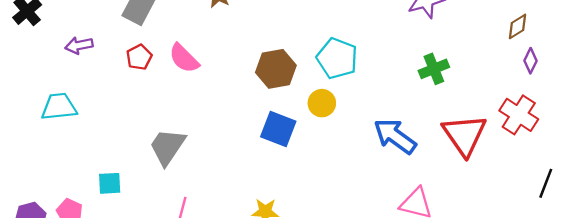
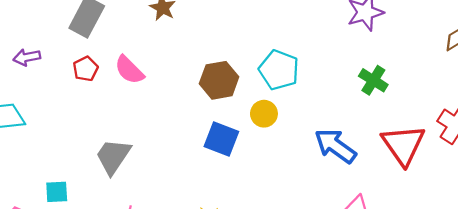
green cross: (434, 69) -> (373, 80), turned -36

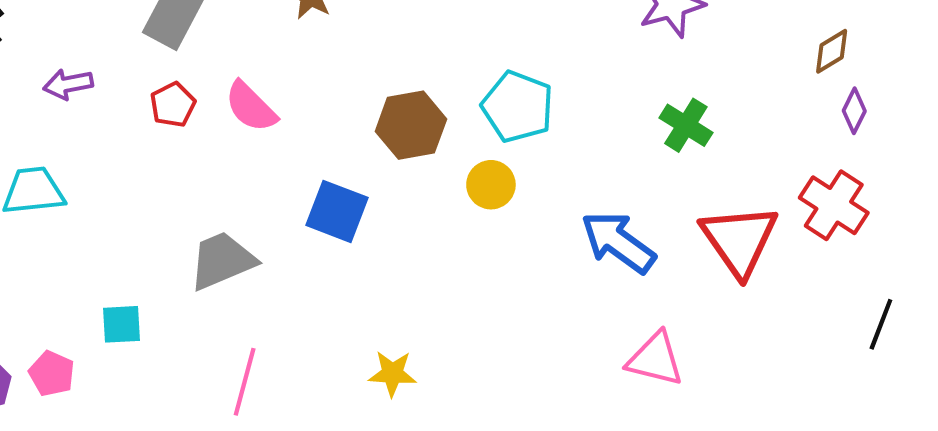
blue square: (221, 139) -> (337, 211), moved
gray trapezoid: (113, 156) -> (222, 261), turned 33

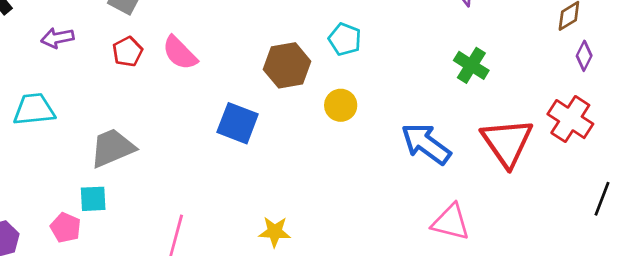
cyan pentagon: (518, 107) -> (345, 39), moved, size x0.7
gray trapezoid: (222, 261) -> (112, 148), moved
pink pentagon: (52, 374) -> (66, 228), moved

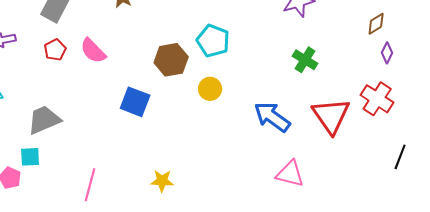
cyan pentagon: (345, 39) -> (213, 41), size x1.4

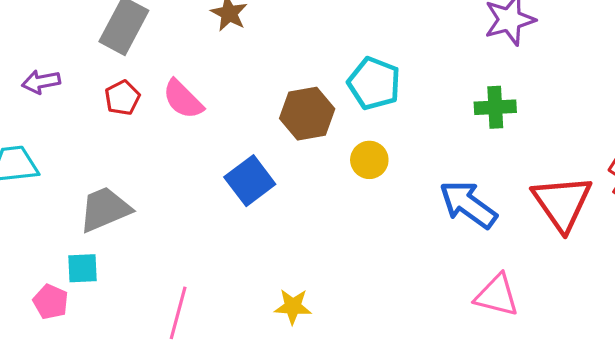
green cross: (305, 60) -> (495, 107), moved, turned -35
blue square: (135, 102) -> (250, 181), turned 32

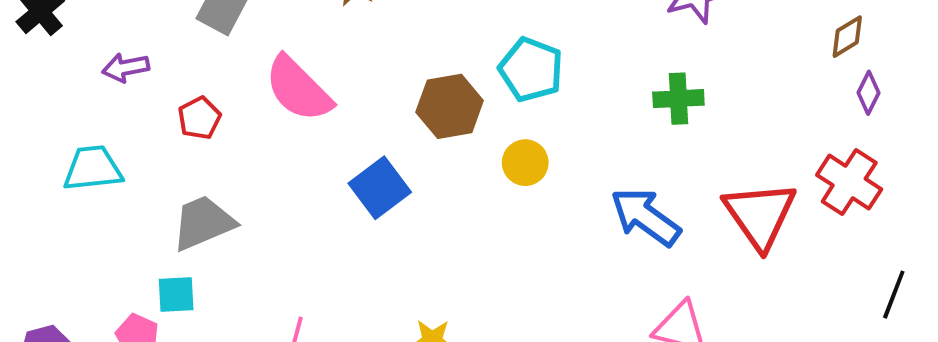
red pentagon: (122, 98) -> (199, 118), moved
pink semicircle: (183, 99) -> (298, 89), size x1.4

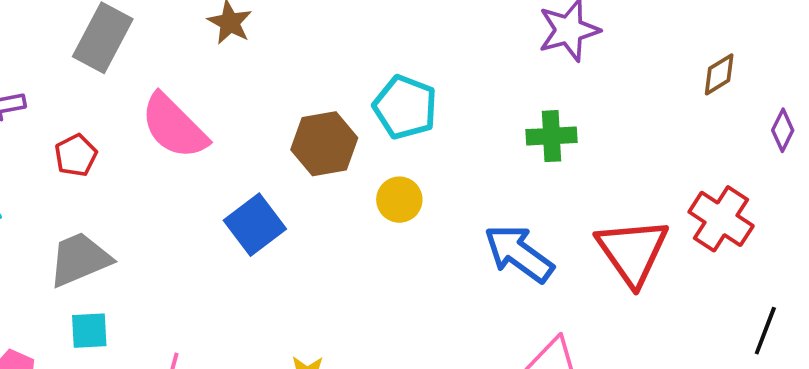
purple diamond: (869, 93) -> (783, 130), moved
cyan square: (176, 295) -> (89, 331), moved

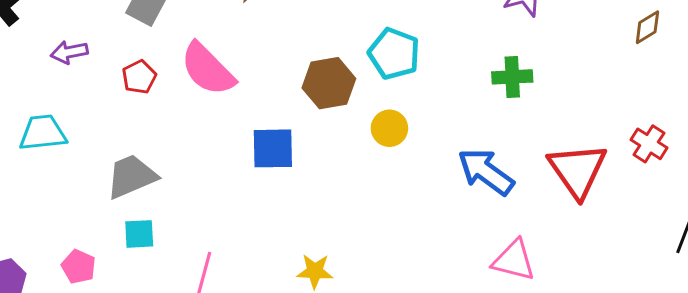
red pentagon: (76, 155) -> (139, 77), moved
red cross: (721, 219) -> (649, 144), size x0.7
blue square: (255, 225) -> (273, 148), turned 36

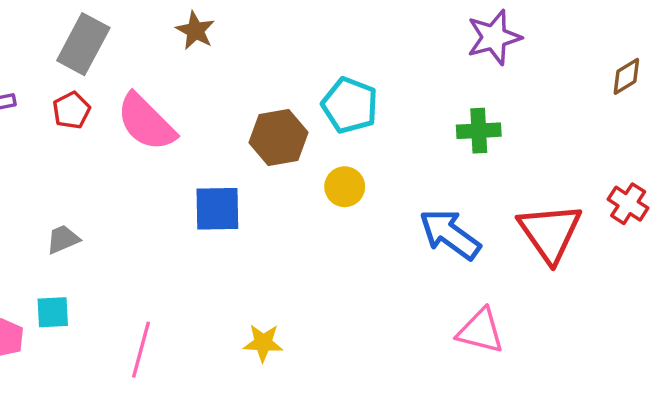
red pentagon: (139, 77) -> (71, 110), moved
gray trapezoid: (131, 176) -> (63, 239), size x0.6
cyan square: (139, 234) -> (53, 312), moved

